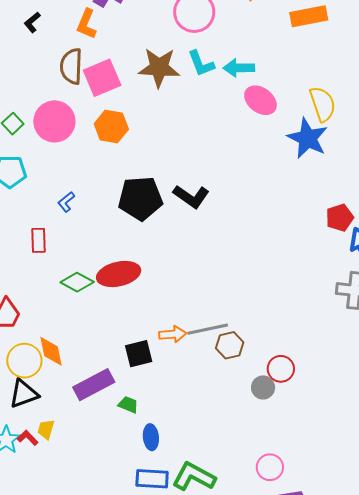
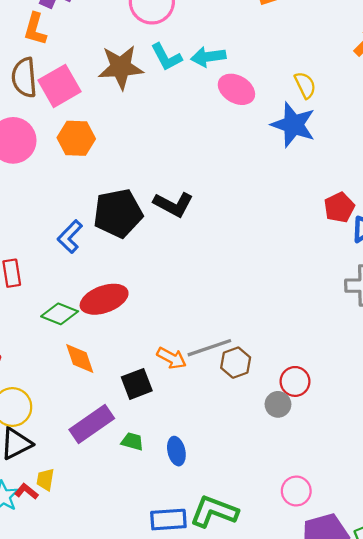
yellow semicircle: (323, 104) -> (305, 85), size x0.7
blue L-shape: (66, 202) -> (70, 237), moved, size x1.4
orange arrow: (173, 334) -> (172, 358), turned 40
orange diamond: (51, 351) -> (80, 359), moved
blue ellipse: (151, 437) -> (176, 451), moved

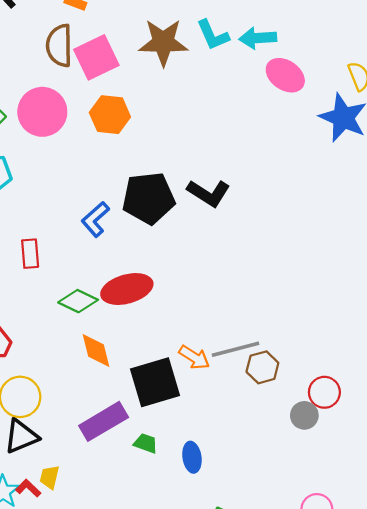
black square: (137, 384) -> (155, 382), size x1.5

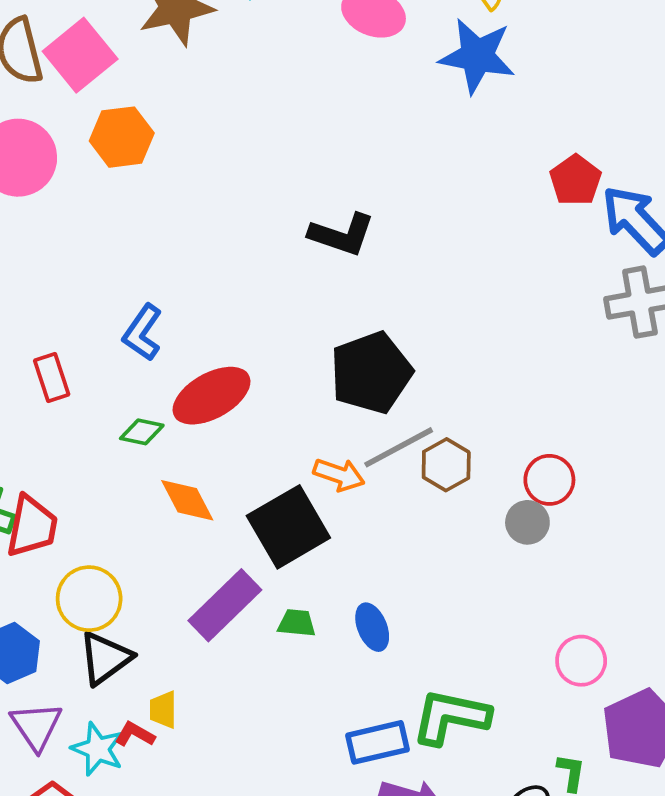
black L-shape: (209, 193) -> (342, 235), moved
black pentagon: (149, 198) -> (371, 373), moved
blue L-shape: (95, 219) -> (142, 333), moved
green diamond: (78, 301) -> (142, 432), size x0.7

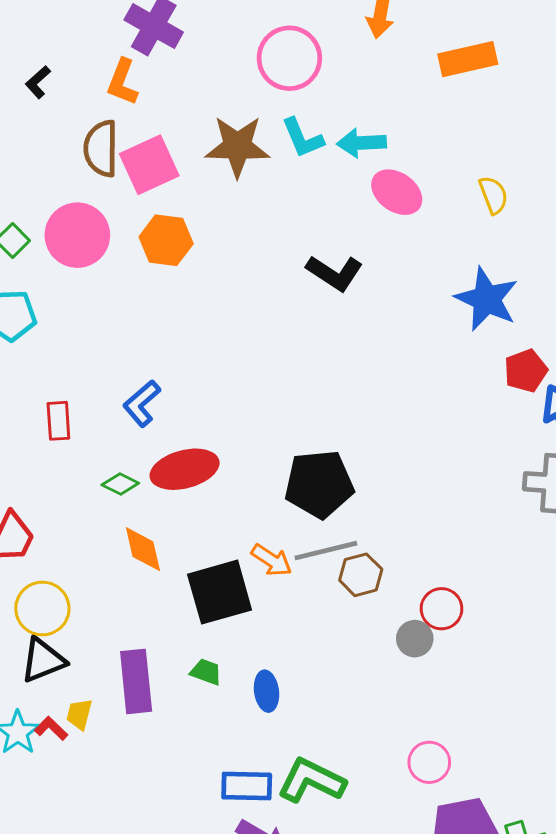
blue star: (477, 56) -> (487, 299), moved
black L-shape: (342, 235) -> (335, 273), moved
purple rectangle: (225, 605) -> (136, 681), moved, turned -66

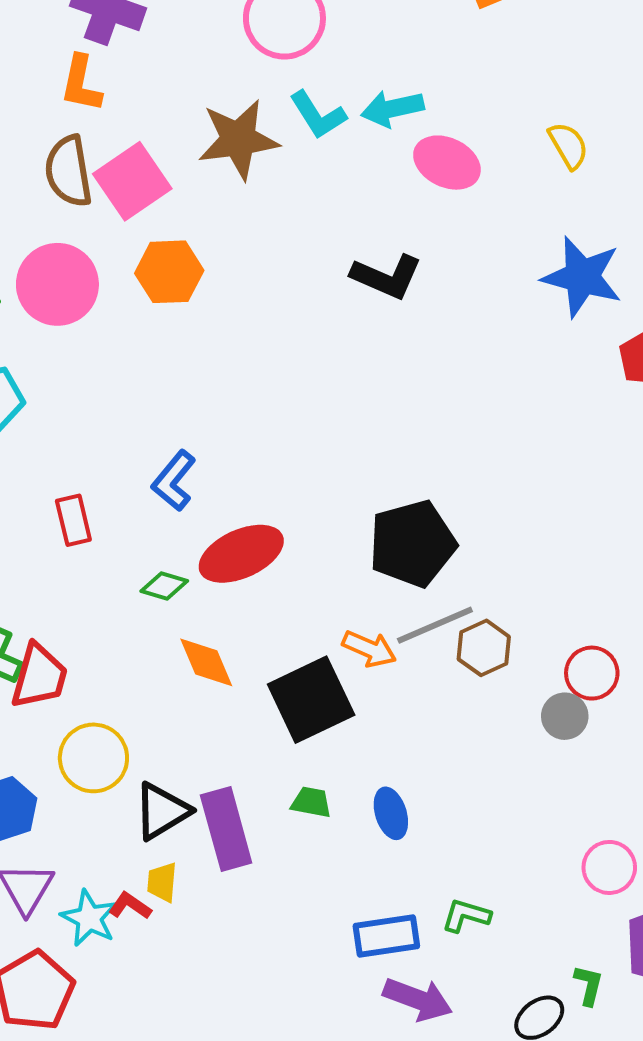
black triangle: (43, 660) -> (162, 811), moved
green L-shape: (311, 781) -> (466, 915), size x0.6

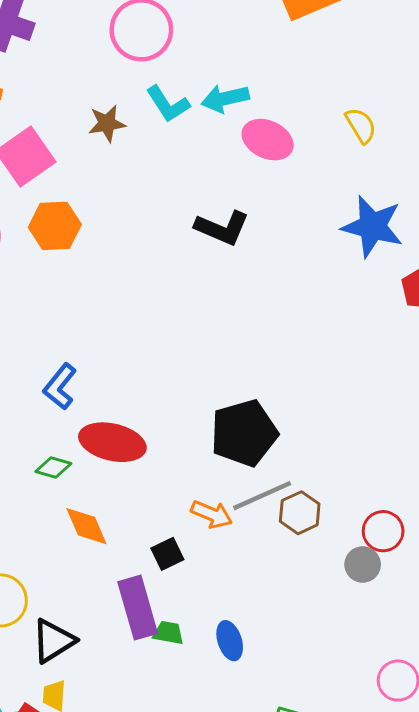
brown star: (238, 139) -> (107, 123), size x0.6
red ellipse: (241, 554) -> (112, 442), turned 38
black square: (311, 700) -> (167, 554), size x0.5
purple rectangle: (226, 829) -> (138, 608), moved

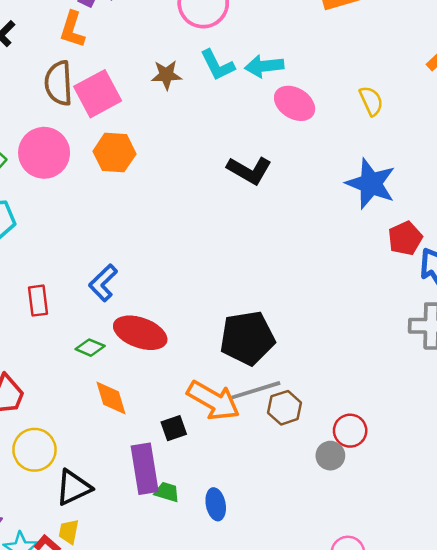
orange arrow: (212, 514) -> (213, 401), size x1.6

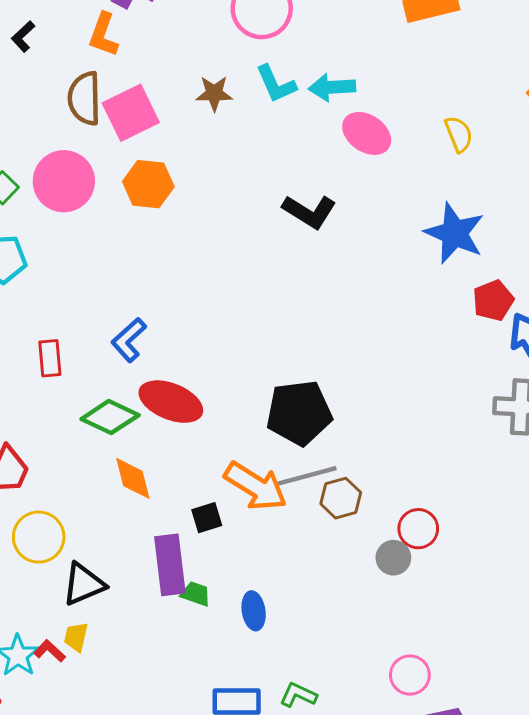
green diamond: (90, 348) -> (110, 417), size x1.6

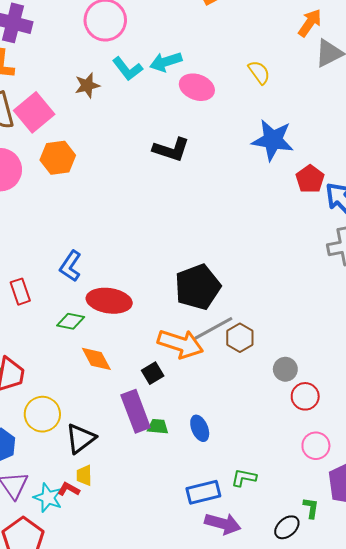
green diamond: (110, 417) -> (71, 321), size x0.7
red circle: (418, 529) -> (305, 396), moved

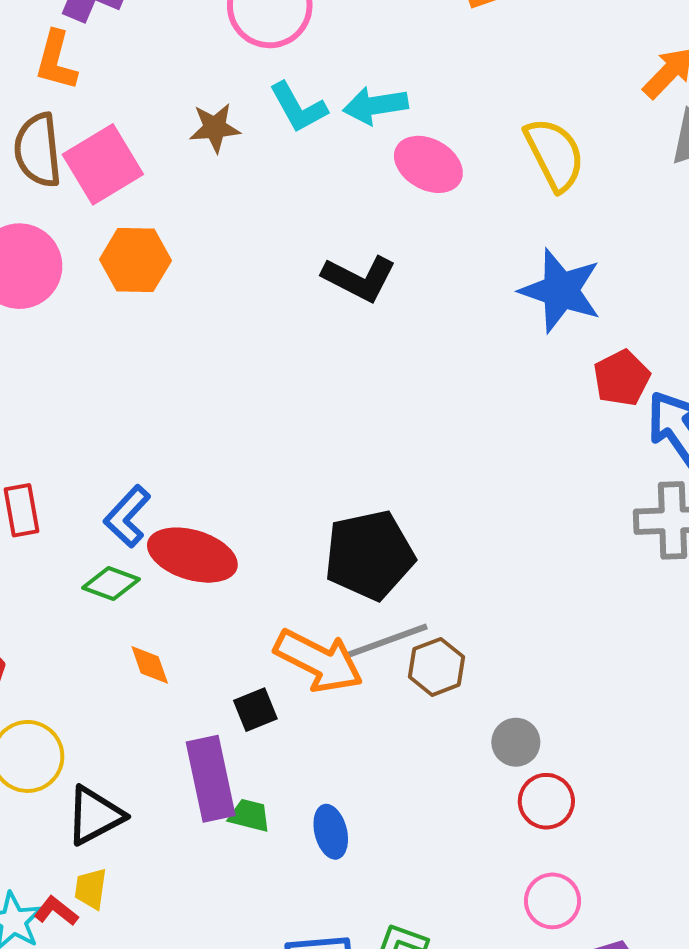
yellow semicircle: (259, 72) -> (555, 154), size x1.5
blue L-shape: (70, 266) -> (127, 516), moved
orange diamond: (96, 359) -> (150, 665), size x0.7

